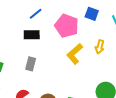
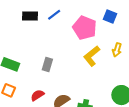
black rectangle: (32, 35) -> (30, 16), moved

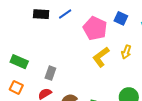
gray rectangle: (47, 65) -> (50, 73), moved

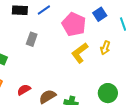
blue square: (121, 18) -> (100, 14), turned 32
gray rectangle: (50, 73) -> (32, 39), moved

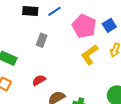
blue square: (100, 14) -> (109, 25), moved
red semicircle: (24, 90) -> (39, 80), moved

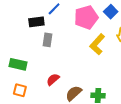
black rectangle: (30, 11) -> (36, 22), moved
pink pentagon: (84, 26) -> (86, 17), turned -30

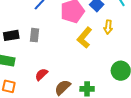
black rectangle: (36, 22) -> (11, 35), moved

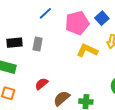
yellow L-shape: (84, 38) -> (87, 50), turned 70

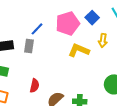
blue line: (45, 13) -> (37, 29), moved
red semicircle: (42, 84) -> (35, 86), turned 144

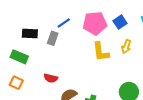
yellow L-shape: (79, 50) -> (101, 52), turned -130
red semicircle: (35, 86) -> (51, 78), turned 80

